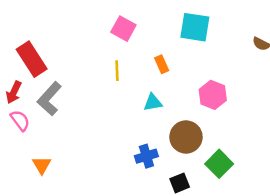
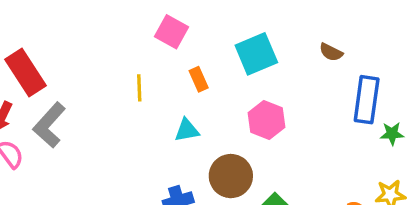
cyan square: (195, 27) -> (256, 54), moved, turned -32
pink square: (123, 29) -> (171, 32), moved

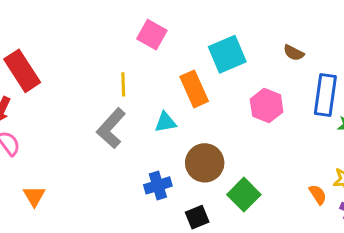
orange rectangle: (199, 79) -> (194, 89), moved, size x1.6
pink hexagon: (266, 120) -> (267, 106), moved
gray L-shape: (49, 125) -> (111, 128), moved

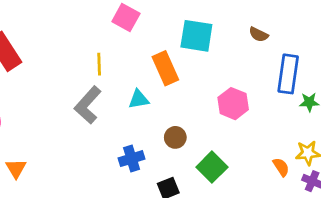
cyan square: (227, 54) -> (196, 36), turned 32
pink hexagon: (267, 106) -> (233, 104), moved
brown circle: (205, 163) -> (175, 137), size x0.6

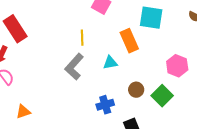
green square: (212, 167) -> (162, 96), moved
orange triangle: (16, 168) -> (23, 112), turned 42

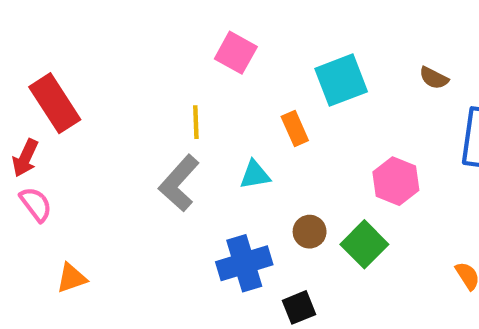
cyan square: (151, 18) -> (341, 80), turned -30
orange rectangle: (129, 41) -> (295, 128), size x0.7
blue cross: (105, 105) -> (244, 263), size x1.4

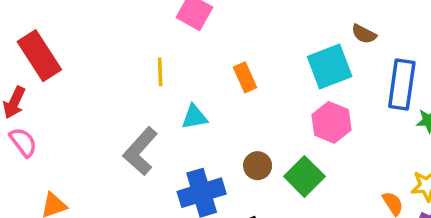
cyan square: (341, 80) -> (330, 66), moved
cyan triangle: (255, 175) -> (194, 117), moved
gray L-shape: (179, 183) -> (140, 151), moved

